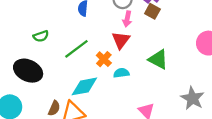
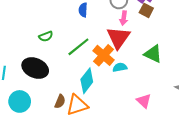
red triangle: (121, 40) -> (118, 38), size x1.4
orange cross: (104, 59) -> (104, 55), size x1.5
cyan diamond: (84, 86) -> (87, 81), turned -40

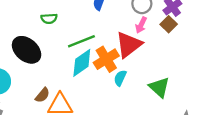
green triangle: (153, 54) -> (159, 87), moved
cyan semicircle: (120, 67) -> (120, 78), turned -72
cyan diamond: (87, 81) -> (82, 63), moved

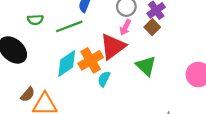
green line: (81, 41) -> (69, 26), moved
green triangle: (159, 87) -> (146, 66), moved

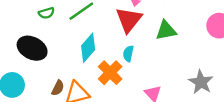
orange cross: (91, 60) -> (110, 73), moved
green triangle: (146, 66) -> (166, 30), turned -40

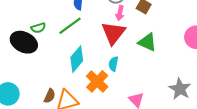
green triangle: (166, 30) -> (147, 42), turned 36
black ellipse: (32, 48) -> (24, 42), moved

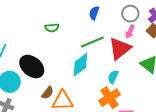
green line: (70, 26) -> (92, 42), moved
black ellipse: (24, 42) -> (32, 67), moved
orange cross: (97, 81) -> (109, 98), moved

